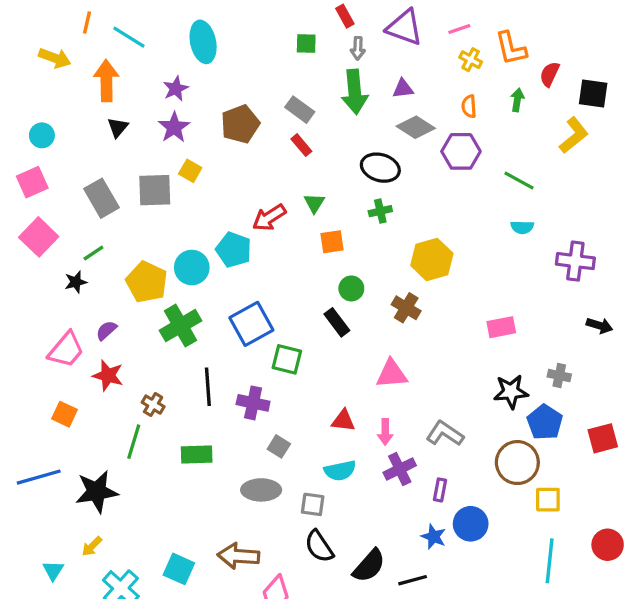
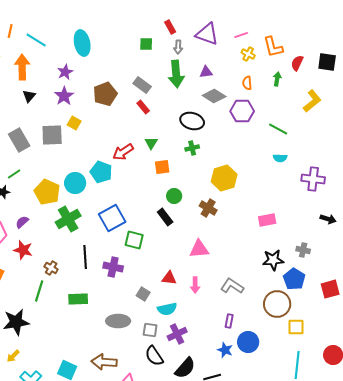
black square: (593, 93) -> (327, 62), moved
gray square: (279, 446) -> (143, 294), moved
purple cross: (400, 469) -> (177, 334), moved

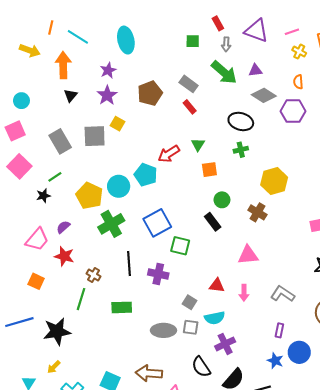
green arrow: (176, 74) -> (224, 72), turned -44
gray square: (150, 330) -> (191, 327), moved

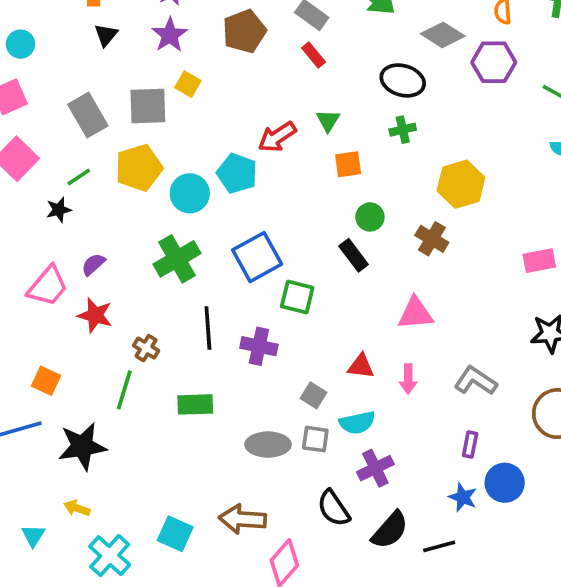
yellow pentagon: (89, 196) -> (139, 168), moved, turned 30
orange square: (36, 281) -> (46, 381), moved
yellow arrow: (54, 367) -> (77, 508), turned 64

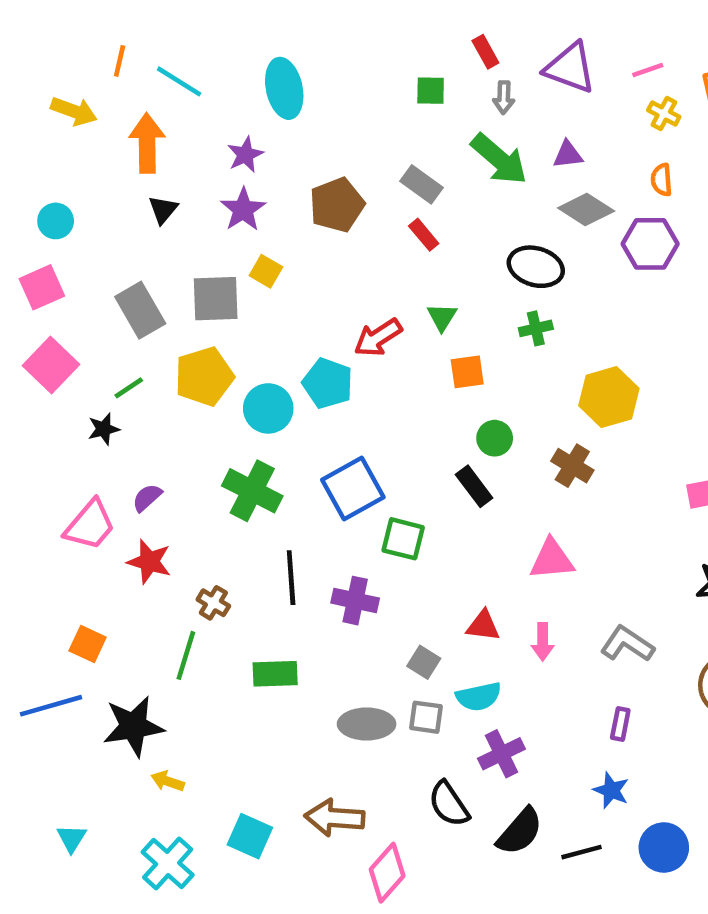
green cross: (177, 259) -> (252, 491), turned -33
blue circle: (505, 483) -> (664, 847), moved
yellow arrow: (77, 508) -> (168, 781), moved

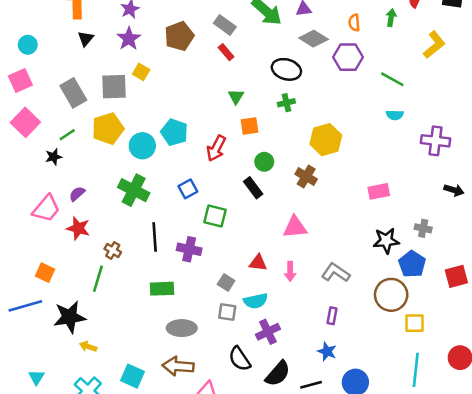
red arrow: (378, 338) -> (216, 148), moved, turned -30
blue square: (353, 488) -> (188, 189), size x0.6
green rectangle: (275, 674) -> (162, 289), moved
gray ellipse: (367, 724) -> (182, 328), moved

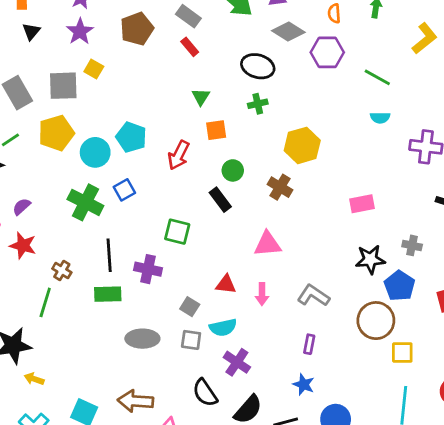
blue square: (188, 189) -> (124, 190), moved
green rectangle: (162, 289) -> (108, 294), moved
gray ellipse: (182, 328) -> (142, 339), moved
purple cross: (268, 332) -> (237, 362), turned -30

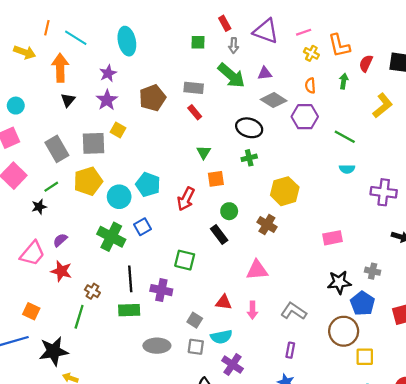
gray rectangle: (188, 16) -> (194, 88), turned -30

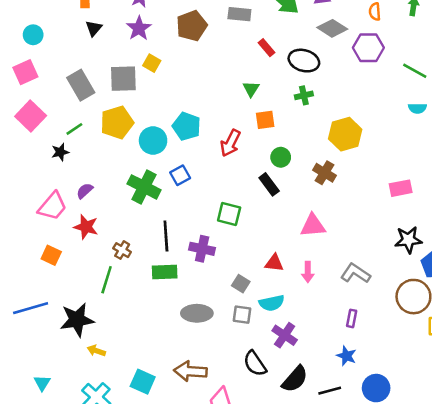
red rectangle: (195, 112) -> (266, 48), moved
orange square: (31, 311) -> (51, 255), moved

